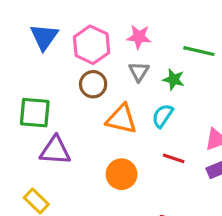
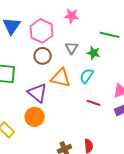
pink star: (139, 37) -> (72, 16), moved
purple triangle: (55, 150) -> (38, 93), moved, turned 35
orange circle: (122, 174) -> (35, 117), moved

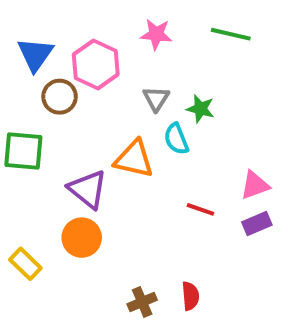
green line: (110, 35) -> (231, 34), moved
brown circle: (43, 56) -> (60, 97), moved
cyan semicircle: (87, 76) -> (176, 139), moved, turned -56

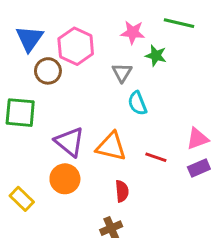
pink star: (156, 34) -> (133, 32), moved
green star: (200, 109) -> (156, 56), moved
orange triangle: (134, 159) -> (111, 146), moved
red semicircle: (190, 296) -> (122, 191), moved

